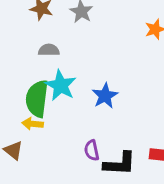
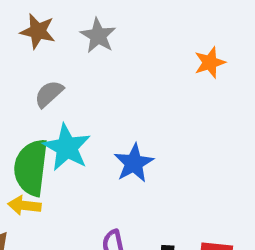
gray semicircle: (49, 50) -> (49, 94), turned -42

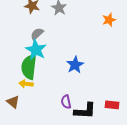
cyan star: (67, 147) -> (36, 50), moved

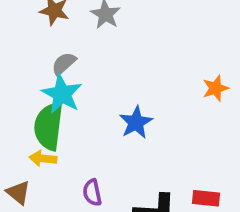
orange star: (109, 20) -> (215, 88), moved
purple semicircle: (66, 102) -> (92, 193), moved

